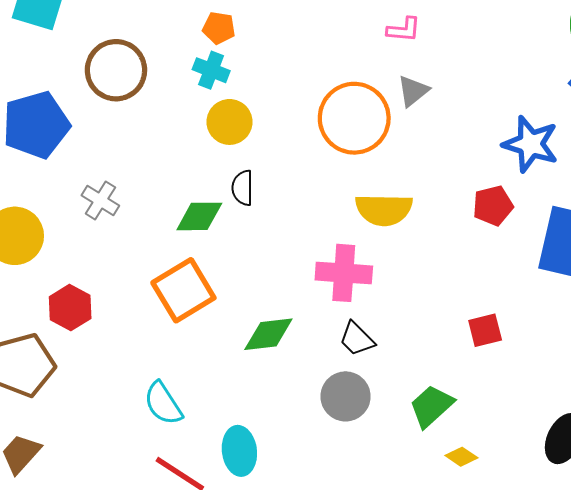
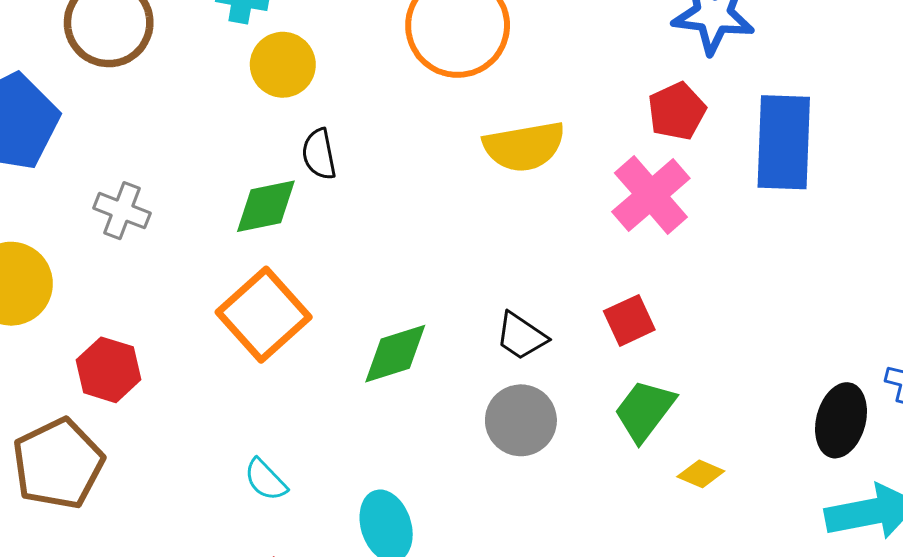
pink cross: (344, 273) -> (651, 195), moved, turned -34
red square: (485, 330) -> (629, 320), moved
cyan semicircle: (163, 403) -> (266, 480), size x0.7

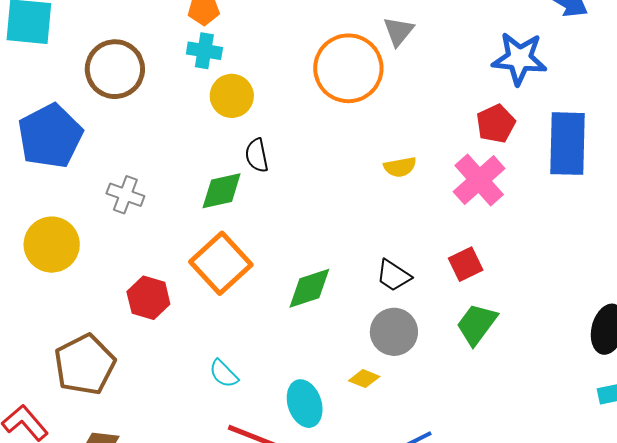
yellow semicircle: (524, 146) -> (400, 167), moved, size x0.6
red hexagon: (108, 370) -> (148, 298), moved
yellow diamond: (701, 474) -> (364, 379), moved

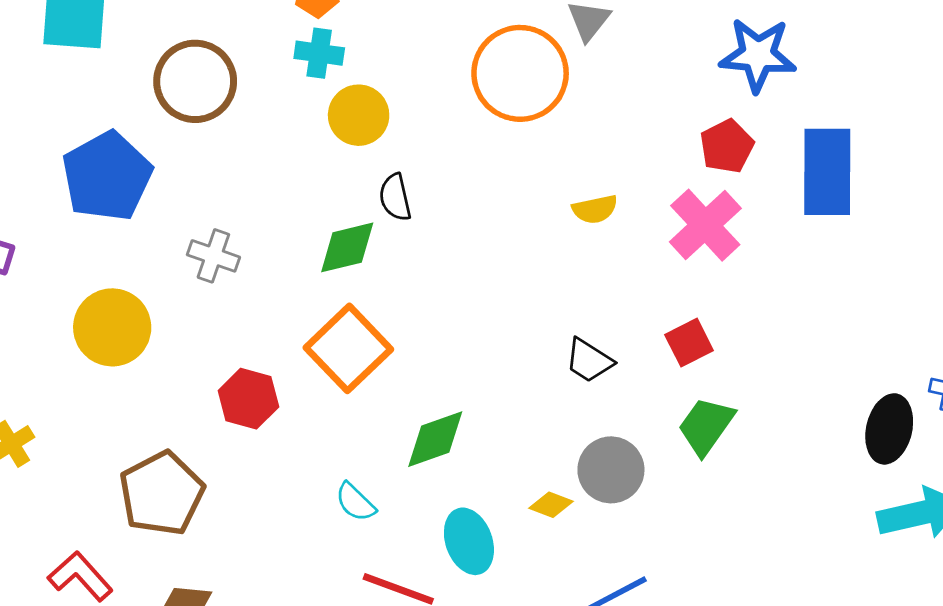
green diamond: (309, 288) -> (435, 439), moved
gray circle: (394, 332) -> (611, 470), moved

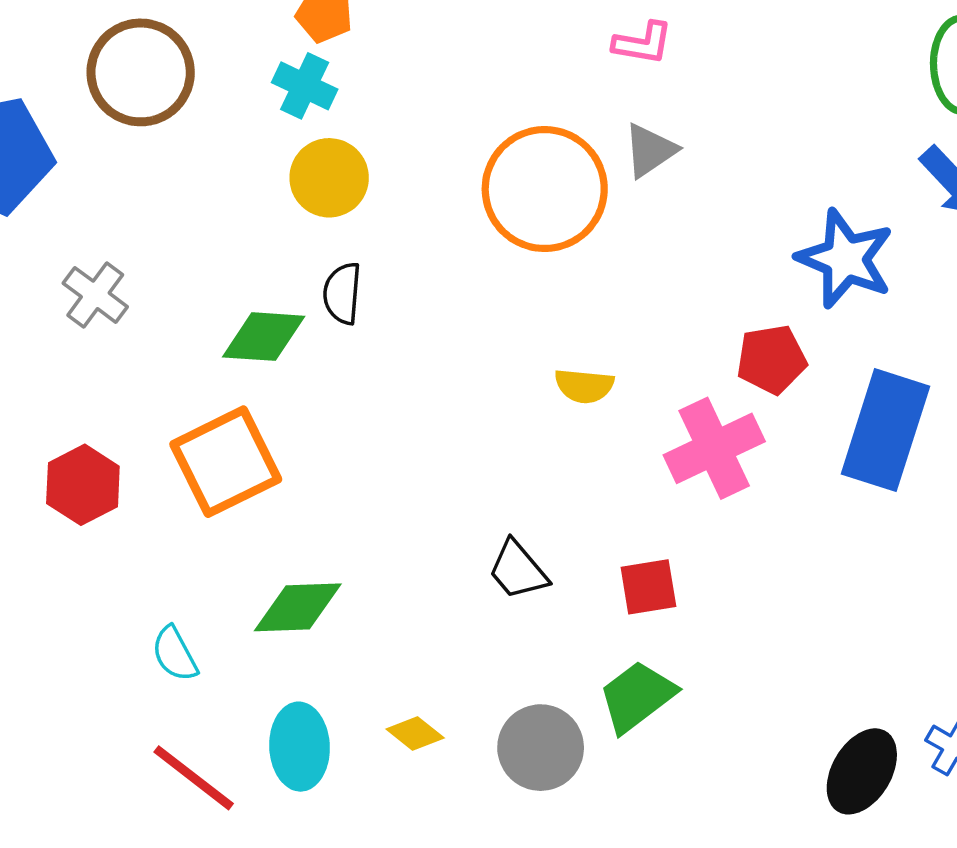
gray circle: (611, 470) -> (541, 748), moved

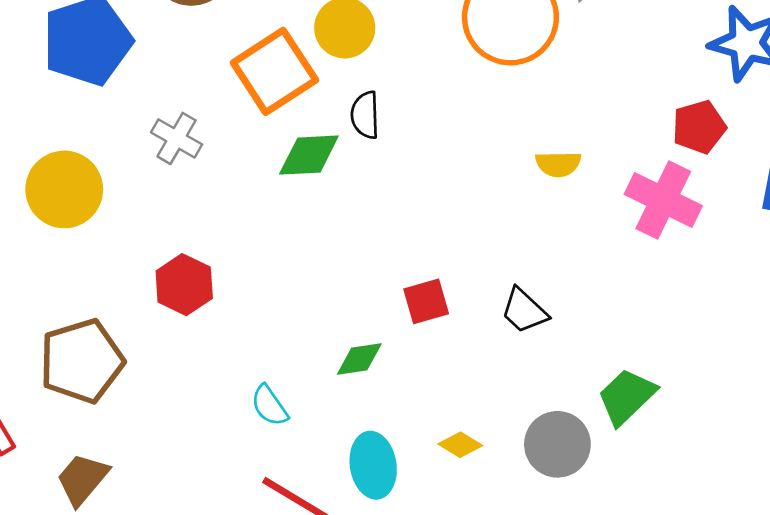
pink cross: (714, 448) -> (663, 200), turned -32
orange square: (226, 462) -> (274, 71), moved
red square: (648, 587) -> (426, 301), moved
green diamond: (298, 607) -> (359, 359), size x0.7

